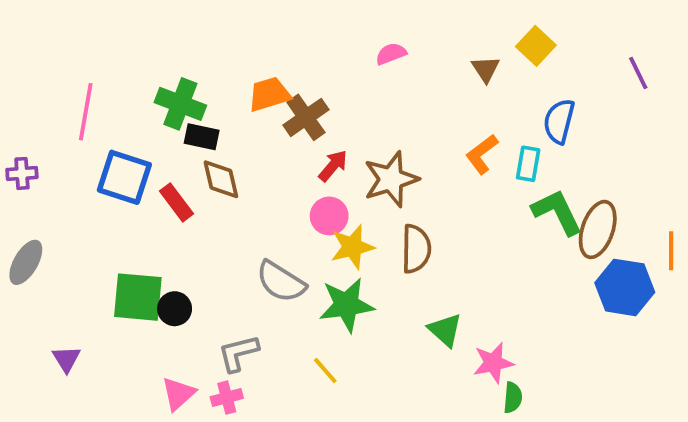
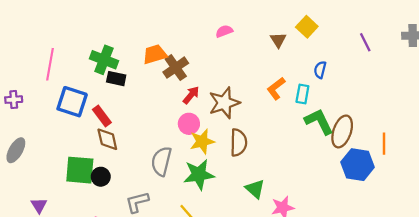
blue semicircle: (559, 121) -> (320, 70), size x0.7
brown diamond: (221, 179) -> (107, 139), moved
gray semicircle: (281, 282) -> (161, 161), turned 72

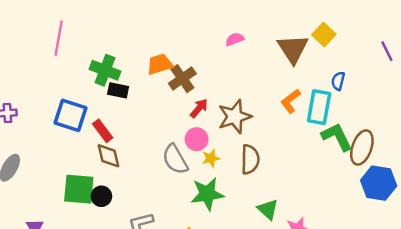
brown triangle: (278, 40) -> (293, 49), size x1.8
pink line: (50, 64) -> (59, 38), moved
cyan rectangle: (302, 94) -> (319, 107), size x1.6
yellow star: (202, 141) -> (211, 158), size x0.7
gray semicircle: (161, 161) -> (175, 159), moved, turned -44

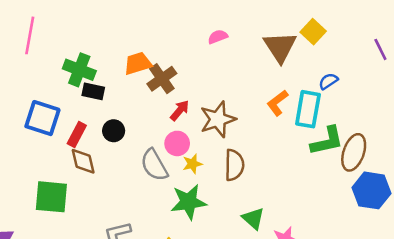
blue semicircle: (338, 81) -> (328, 81), turned 42
red rectangle: (103, 131) -> (77, 135), turned 65
green L-shape: (337, 137) -> (327, 141), turned 104
black circle: (101, 196) -> (114, 131), moved

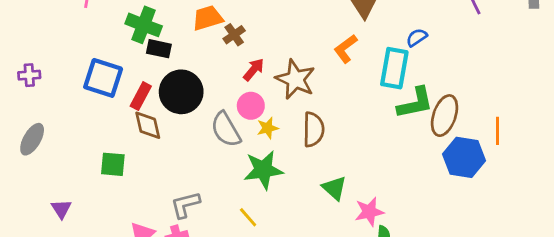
brown cross: (162, 79) -> (234, 35), size x0.7
orange L-shape: (277, 103) -> (346, 49), moved
brown star: (218, 119) -> (295, 79), turned -30
black circle: (114, 131) -> (181, 92), size x1.8
green square: (51, 197) -> (113, 164), size x0.7

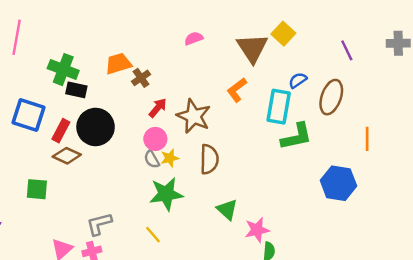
brown ellipse: (445, 116) -> (331, 97), moved
brown diamond: (148, 125) -> (67, 156), turned -52
gray semicircle: (226, 129) -> (152, 159), moved, size x0.6
orange line: (497, 131) -> (367, 139), moved

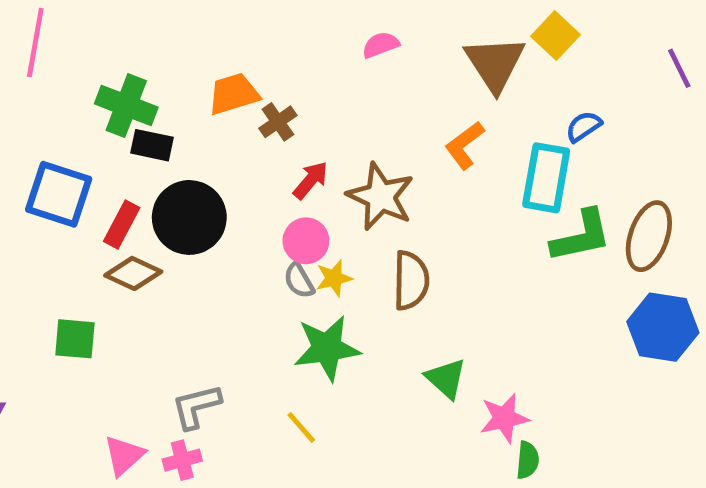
brown ellipse: (331, 97) -> (649, 236), moved

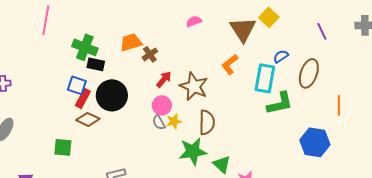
blue square: (59, 194) -> (77, 85), moved, size x0.7
brown ellipse: (649, 236) -> (309, 73), moved
green star: (327, 348) -> (193, 151), moved

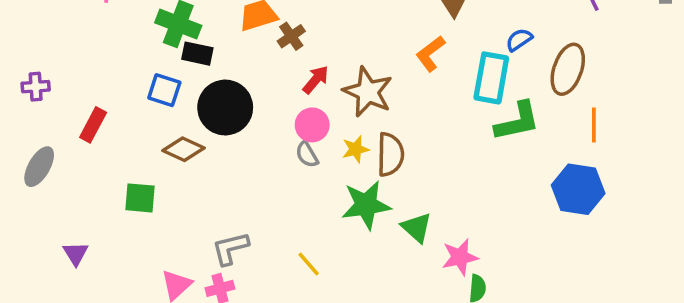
red rectangle: (83, 98) -> (93, 125), moved
orange line: (339, 105) -> (594, 125), moved
yellow star: (174, 121) -> (356, 149), moved

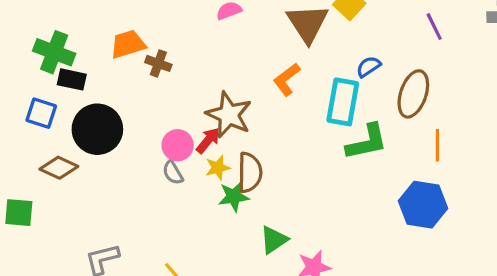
brown cross: (291, 36) -> (158, 63), turned -35
red arrow: (316, 80) -> (208, 140), moved
green star: (366, 205) -> (234, 197), moved, size x0.7
green triangle: (416, 227) -> (274, 240), turned 44

